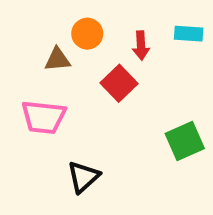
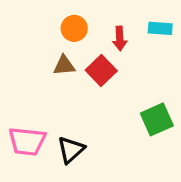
brown triangle: (57, 59) -> (64, 65), moved
pink trapezoid: (44, 117) -> (27, 141), moved

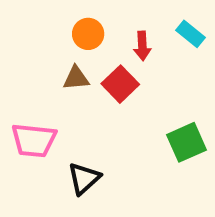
cyan rectangle: (160, 28) -> (191, 34), turned 35
pink trapezoid: (27, 141) -> (34, 140), moved

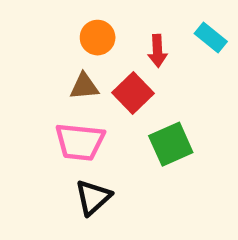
pink trapezoid: (34, 140) -> (80, 142), moved
green square: (186, 142) -> (171, 144), moved

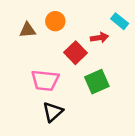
red arrow: (157, 51) -> (99, 38), moved, turned -96
brown triangle: (84, 86) -> (28, 30), moved

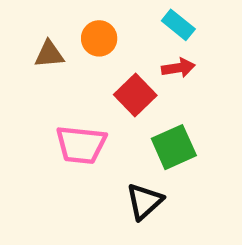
cyan rectangle: (120, 21) -> (178, 25), moved
black triangle: (53, 112) -> (144, 201), moved

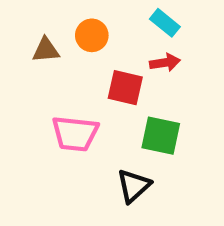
red square: (135, 95) -> (125, 88), turned -33
green square: (174, 147) -> (161, 136), turned 36

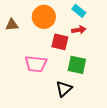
orange circle: (92, 35) -> (44, 17), size x1.5
brown triangle: (46, 50) -> (12, 25), moved

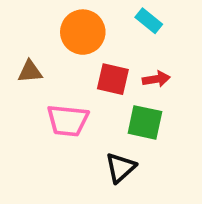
brown triangle: (12, 25) -> (30, 72), moved
red arrow: (79, 30) -> (156, 79), moved

